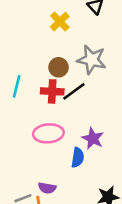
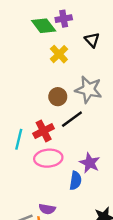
cyan line: (17, 86) -> (19, 139), moved
red cross: (52, 91) -> (44, 131), moved, turned -30

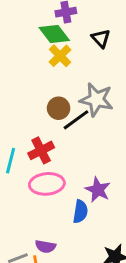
green diamond: (44, 26) -> (54, 34), moved
black line: (72, 119) -> (76, 120), moved

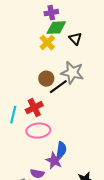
green diamond: (54, 34) -> (56, 28), moved, turned -55
black triangle: (101, 38) -> (75, 39), moved
purple star: (98, 190) -> (54, 161), moved

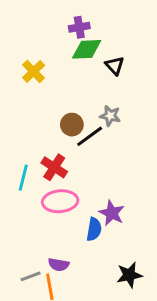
yellow cross: (47, 43) -> (34, 71), moved
gray star: (72, 73) -> (110, 116), size x0.6
red cross: (34, 108) -> (54, 167), turned -30
purple star: (54, 161) -> (112, 213), moved

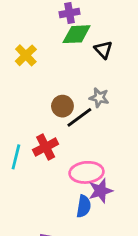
red cross: (54, 167) -> (46, 147), turned 30
pink ellipse: (60, 201) -> (86, 172), moved
purple star: (112, 213) -> (101, 191), turned 30

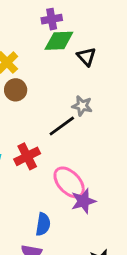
brown circle: (62, 106) -> (16, 90), moved
pink ellipse: (86, 172) -> (69, 182), turned 52
blue semicircle: (84, 206) -> (43, 224), moved

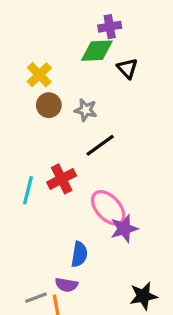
purple cross: (52, 19) -> (110, 27), moved
gray star: (82, 106) -> (86, 110), moved

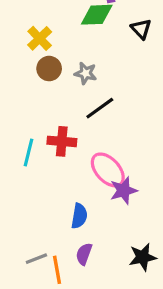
black triangle: (127, 68) -> (141, 29), moved
red cross: (62, 179) -> (62, 141), turned 32
purple semicircle: (66, 285) -> (84, 254), moved, turned 100

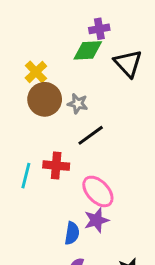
black triangle: (141, 29) -> (128, 63), size x1.5
brown circle: (49, 69) -> (45, 99), size x1.5
purple star: (124, 191) -> (96, 220), moved

